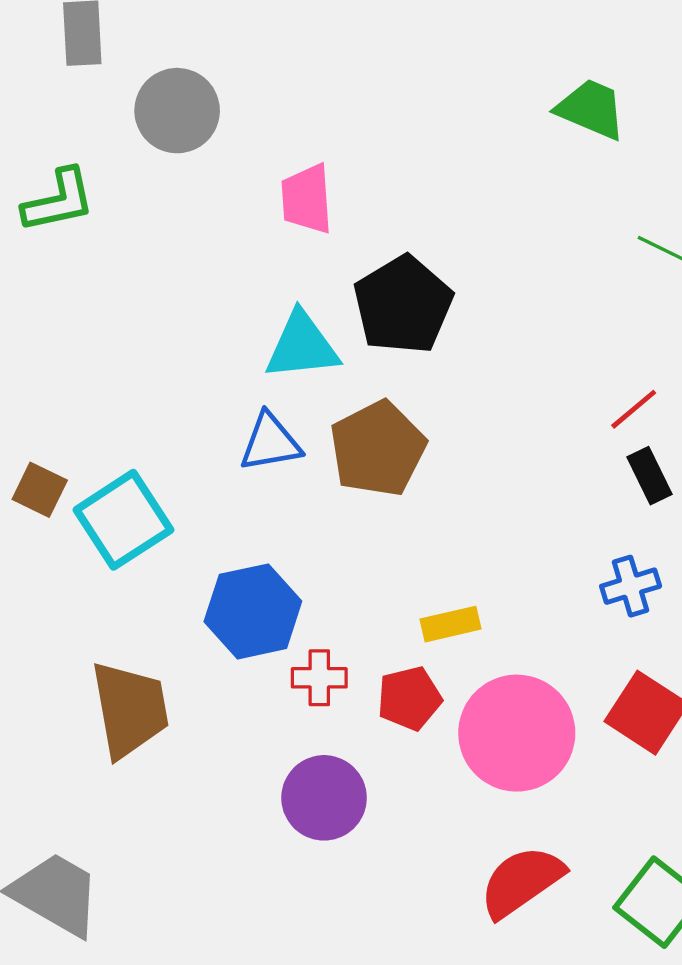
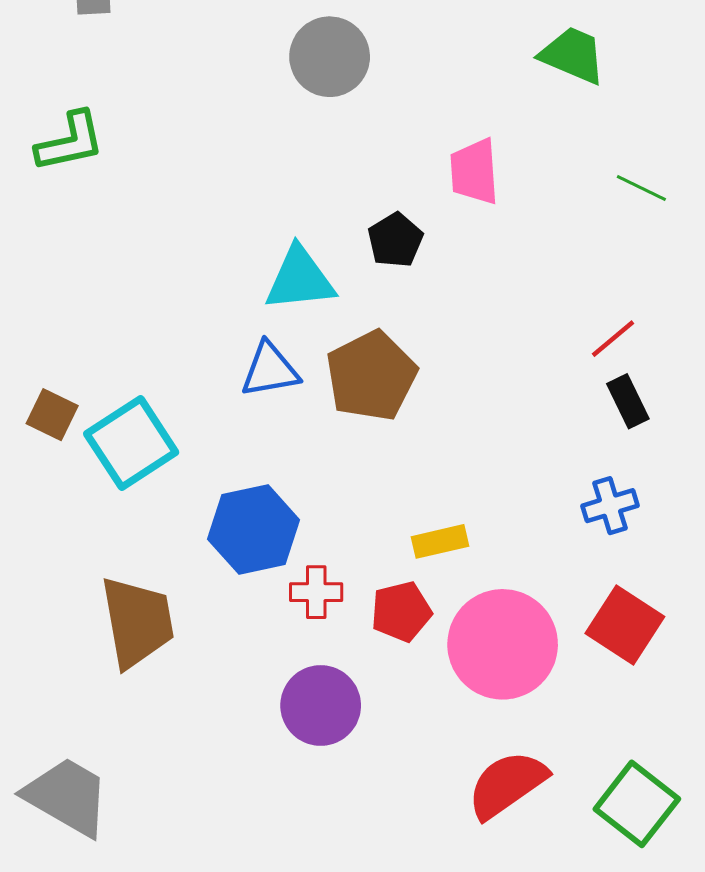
gray circle: (177, 111) -> (330, 57), moved
pink trapezoid: (307, 199) -> (474, 172), moved
black pentagon: (403, 305) -> (395, 240), size x0.6

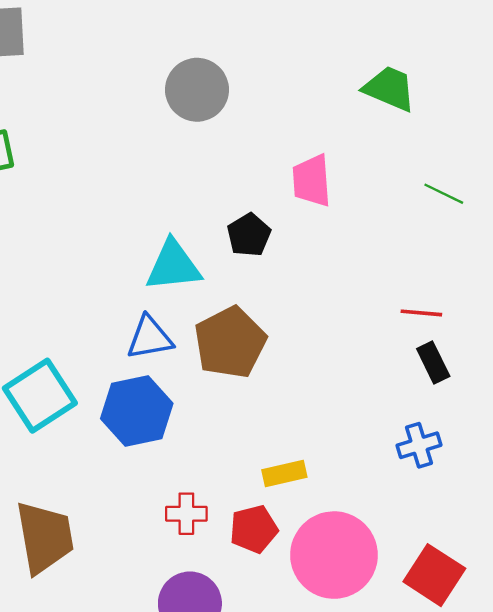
red line: (613, 339) -> (421, 313), turned 45
blue hexagon: (254, 529) -> (137, 411), moved
red square: (625, 625) -> (434, 575), moved

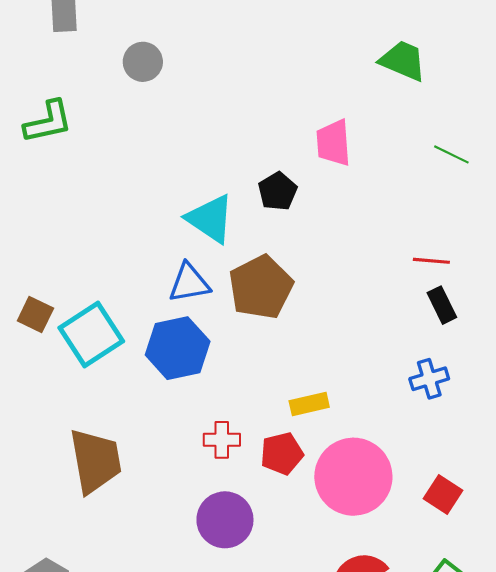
gray circle: (197, 90) -> (143, 62), moved, size x0.7
cyan triangle: (173, 266) -> (210, 219), turned 40
red square: (434, 575) -> (443, 495), size x0.7

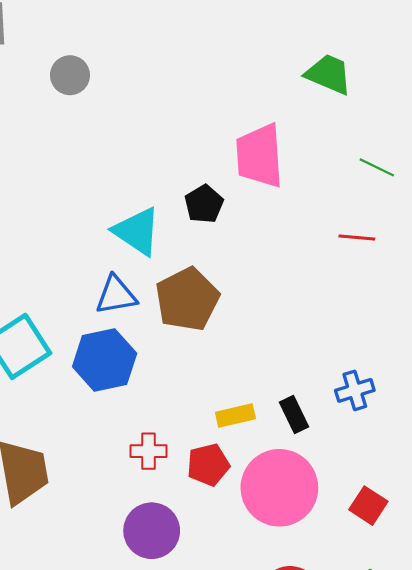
pink trapezoid: (333, 143) -> (259, 156), size x1.4
red line: (431, 261) -> (357, 238), moved
black rectangle: (442, 305) -> (294, 414), moved

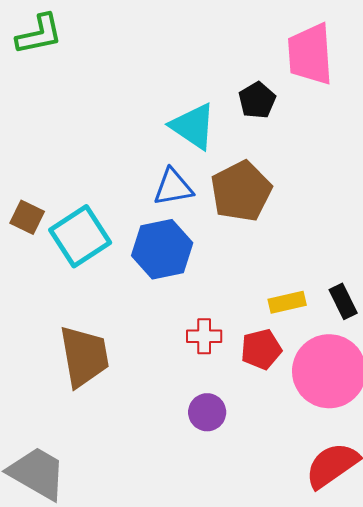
purple circle: (152, 531) -> (207, 412), size x0.7

